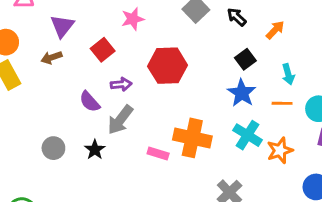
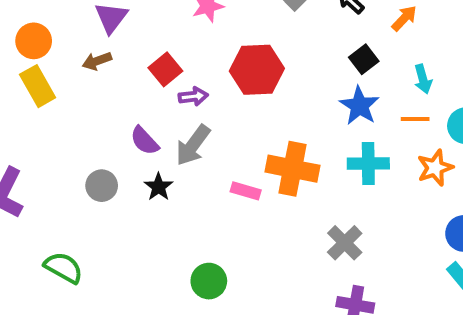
red square: (103, 50) -> (165, 69), moved
purple semicircle: (90, 102) -> (144, 141), moved
cyan cross: (247, 135) -> (368, 164), turned -32
orange star: (280, 150) -> (435, 168), moved

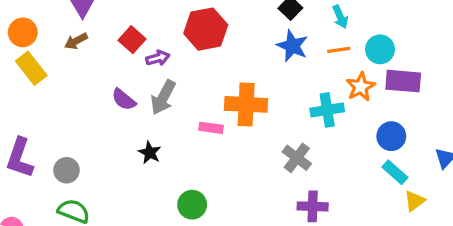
cyan cross: (368, 164) -> (327, 110), moved
gray circle: (102, 186) -> (67, 170), moved
black star: (159, 187) -> (150, 153), moved

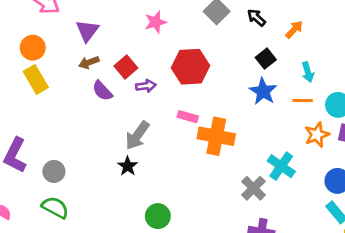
brown arrow: (76, 41) -> (89, 62), moved
gray arrow: (163, 97) -> (137, 135), moved
purple semicircle: (124, 100) -> (102, 91), moved
cyan cross: (327, 110) -> (281, 166), moved, turned 36
pink rectangle: (211, 128) -> (188, 117), moved

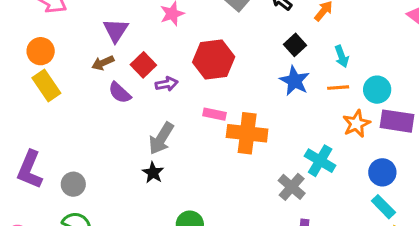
purple triangle: (87, 31) -> (116, 30), moved

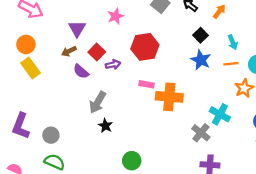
gray arrow: (161, 138) -> (98, 102), moved

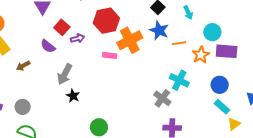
brown arrow: (69, 51) -> (23, 66), moved
orange line: (231, 64) -> (179, 43), moved
orange cross: (169, 97) -> (130, 40), moved, turned -30

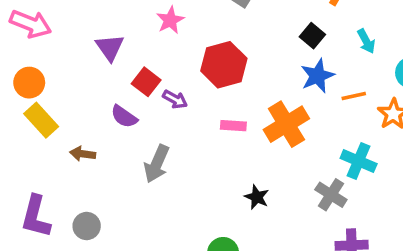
blue star: (159, 30) -> (317, 76), turned 30
purple arrow: (78, 38) -> (175, 99), turned 48
orange cross: (130, 40) -> (286, 124), moved
brown arrow: (23, 66) -> (83, 154), turned 40
black star: (73, 96) -> (257, 197), moved

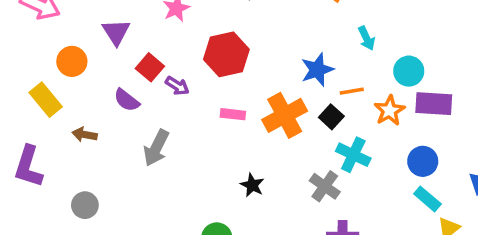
black square: (312, 36) -> (331, 117), moved
orange circle: (29, 83) -> (72, 61), moved
purple L-shape: (36, 217) -> (28, 167), moved

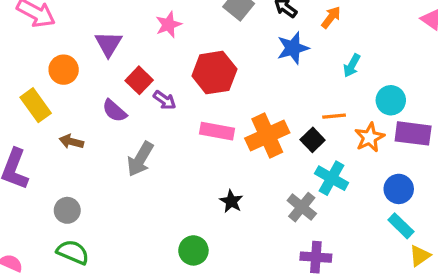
cyan arrow: (367, 38) -> (352, 66), turned 50
blue star: (317, 70) -> (293, 48), moved
pink rectangle: (233, 114) -> (217, 131), size x1.4

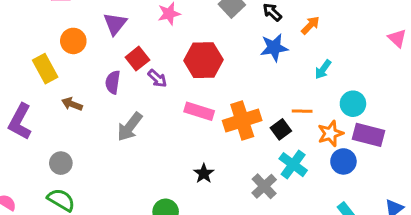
purple semicircle: (114, 111) -> (113, 82), turned 50
blue circle: (399, 189) -> (343, 161), moved

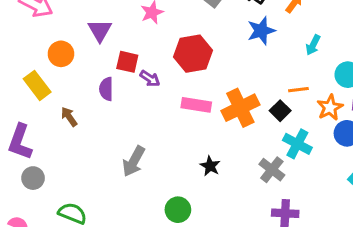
red square: (137, 59) -> (127, 62), turned -30
brown arrow: (72, 104) -> (69, 117), turned 42
gray arrow: (130, 127) -> (134, 161), moved
gray circle: (61, 163) -> (33, 178), moved

